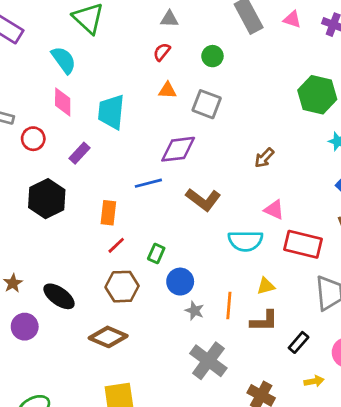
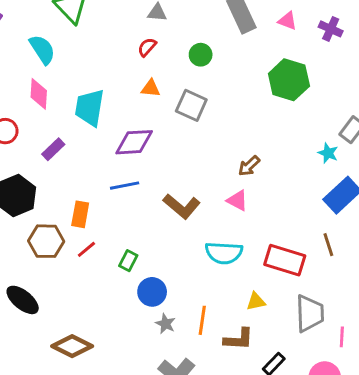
green hexagon: (317, 95) -> (289, 80), moved
purple diamond: (178, 149) -> (134, 142), moved
pink triangle: (274, 210) -> (237, 200), moved
yellow triangle: (266, 286) -> (256, 301), moved
brown hexagon: (122, 287) -> (46, 241), moved

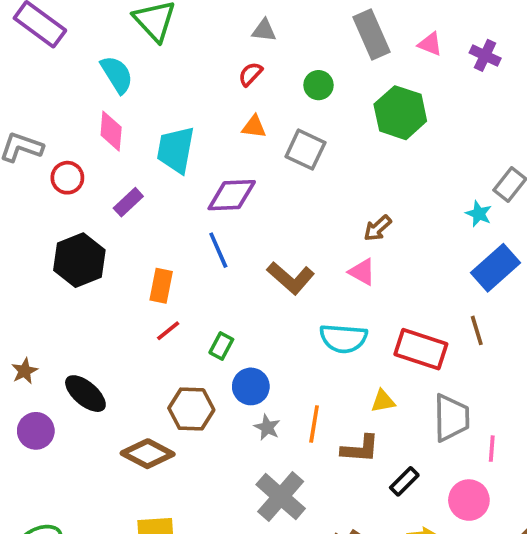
green hexagon: (289, 80) -> (400, 113), moved
blue line: (125, 186) -> (218, 250), turned 76
brown hexagon: (46, 241) -> (191, 409), moved

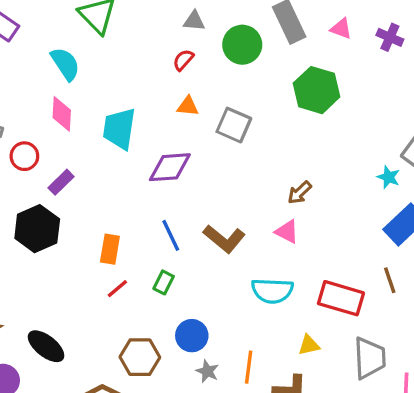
green circle: (319, 85) -> (242, 45), moved, size x1.5
purple rectangle: (128, 202) -> (61, 182), moved
blue line: (218, 250) -> (171, 235), moved
green rectangle: (221, 346) -> (164, 282), moved

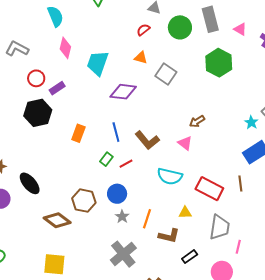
cyan semicircle: (65, 64) -> (55, 16), moved
red circle: (24, 156) -> (36, 78), moved
red line: (117, 289) -> (126, 164), moved

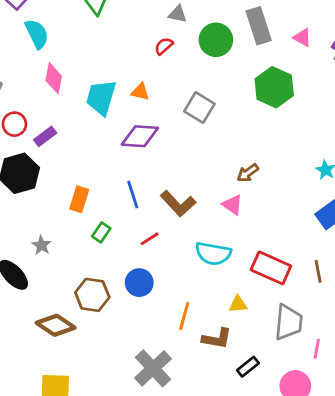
orange triangle: (141, 58) -> (140, 92), moved
green rectangle: (106, 159) -> (101, 232), moved
brown line: (240, 184) -> (318, 271), moved
gray star: (122, 217) -> (41, 245), moved

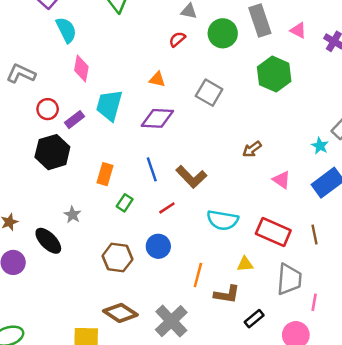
cyan trapezoid: (101, 97) -> (109, 105), moved
pink triangle: (233, 205) -> (281, 180), moved
brown diamond: (56, 325) -> (120, 313), moved

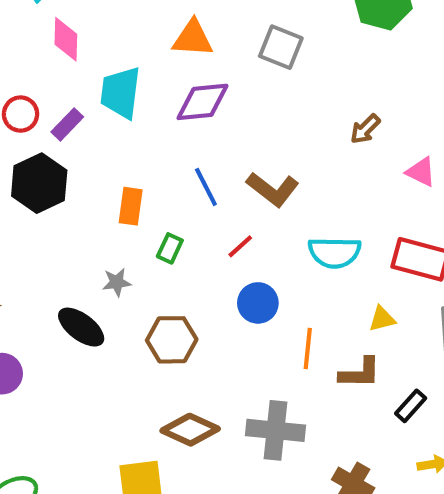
orange triangle: (157, 79) -> (193, 38), size x1.5
gray star: (72, 215) -> (117, 282), moved, turned -30
black ellipse: (48, 241) -> (81, 327), moved
blue circle: (158, 246) -> (258, 303), moved
gray cross: (171, 321) -> (275, 430), turned -32

